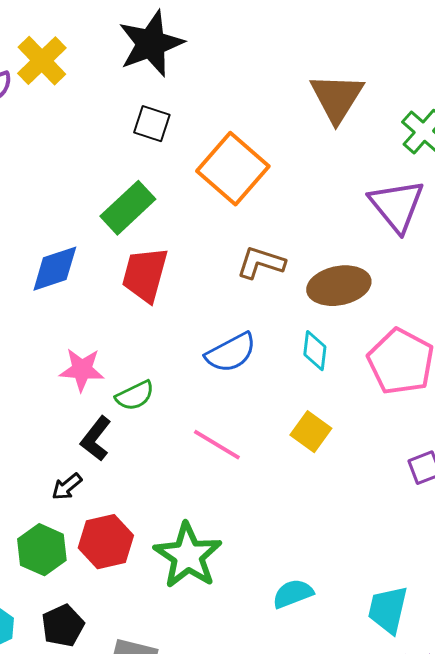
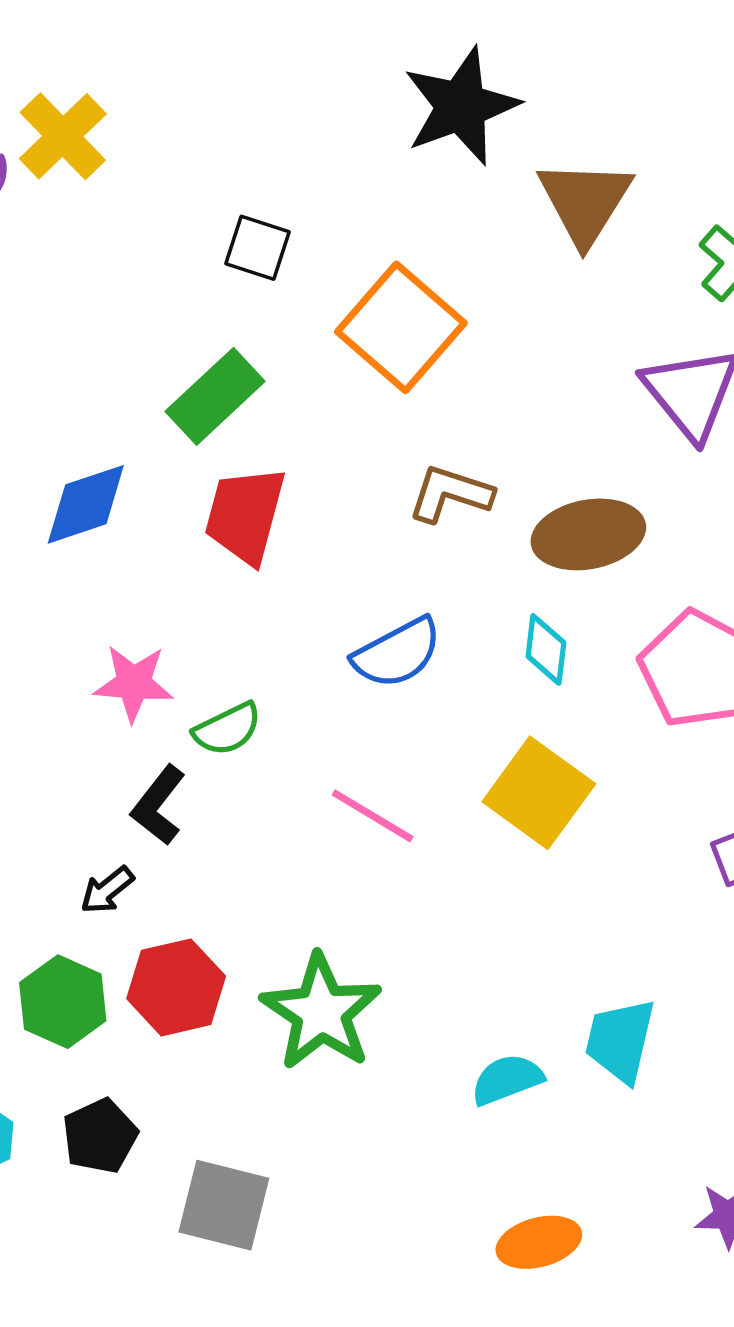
black star: (151, 44) -> (461, 106), moved
yellow square: (311, 432) -> (539, 793), size x1.5
cyan trapezoid: (388, 610) -> (620, 1041), moved

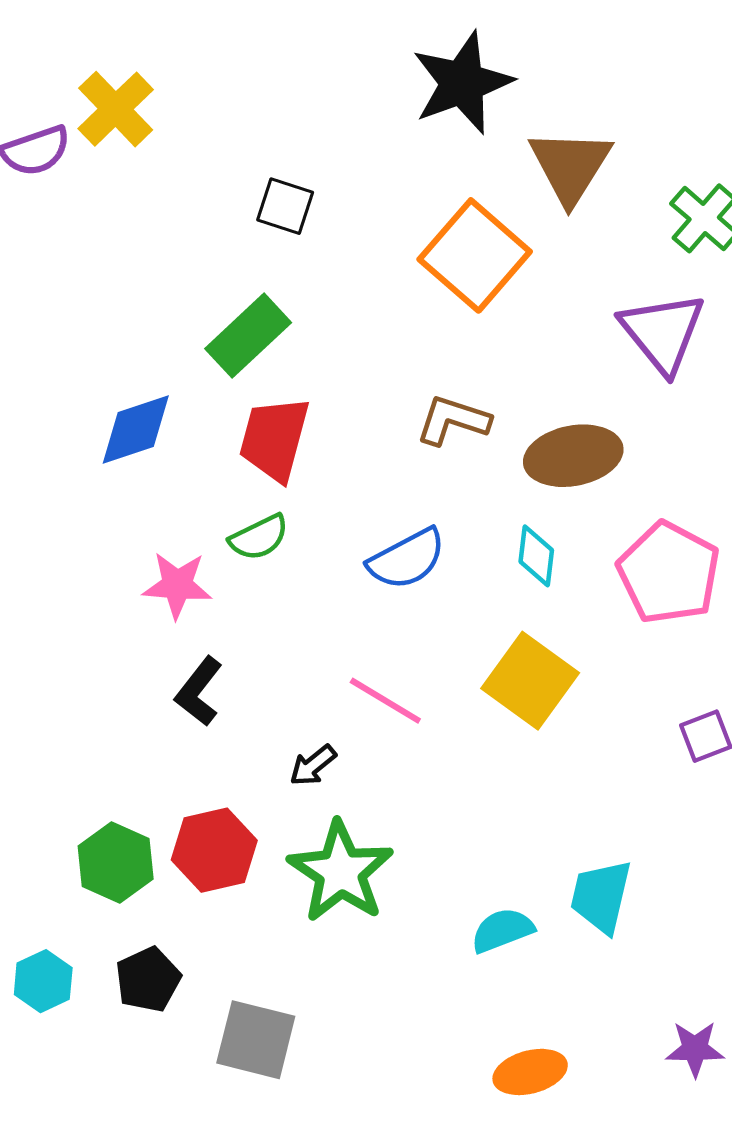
orange square: (401, 327) -> (475, 255), moved
green semicircle: (227, 729) -> (259, 537), moved
black arrow: (107, 890) -> (313, 765), moved

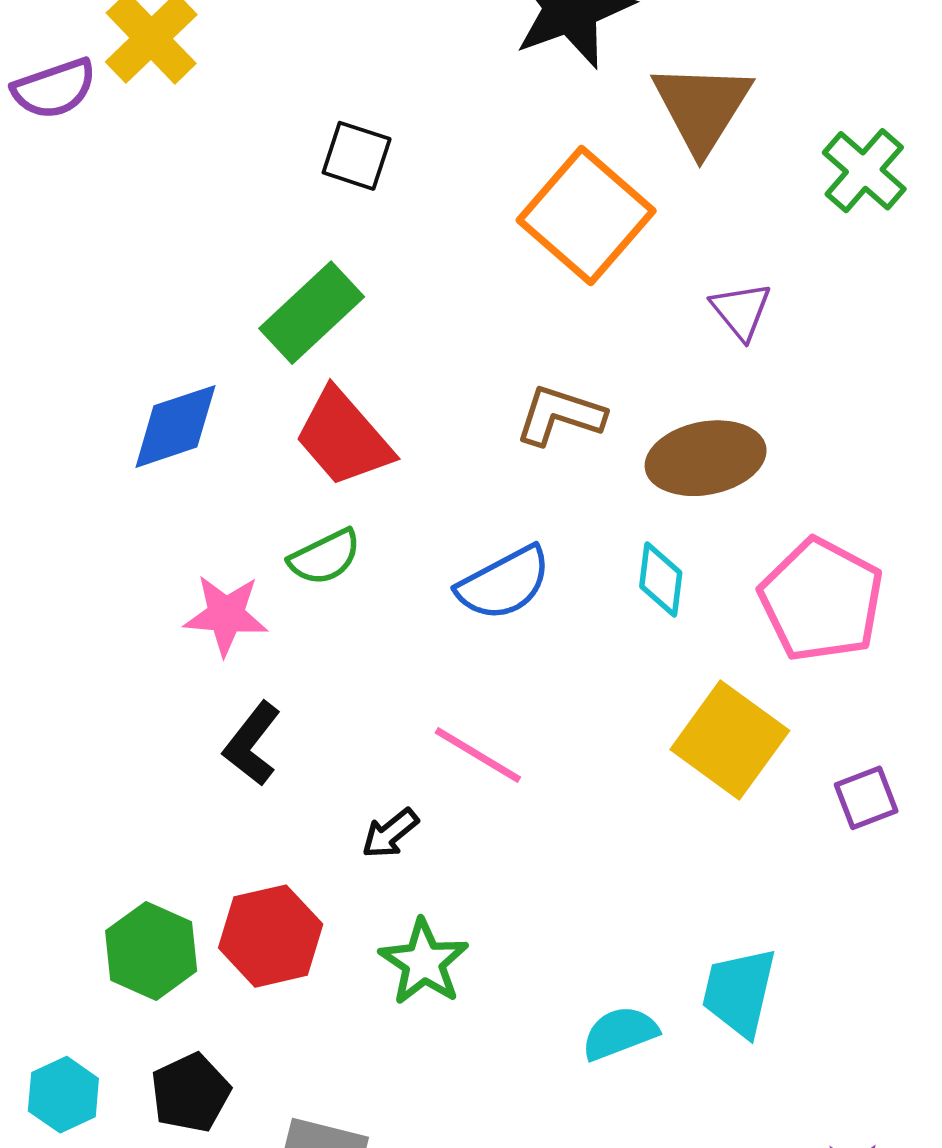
purple triangle: (663, 332) -> (741, 311), moved, size x0.6
red trapezoid: (274, 439) -> (343, 438), turned -56
yellow square: (530, 681) -> (730, 740), moved
green star: (341, 872) -> (424, 962), size x0.7

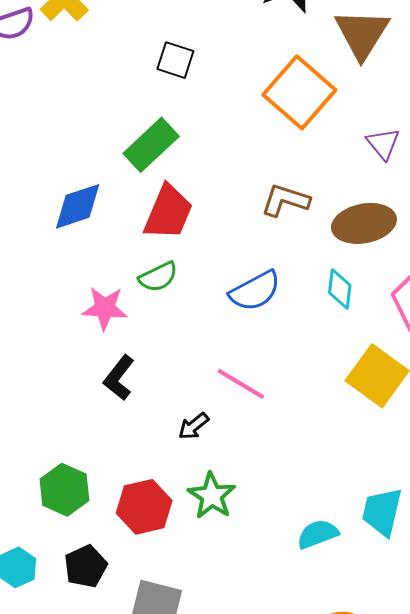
red trapezoid: (343, 438) -> (168, 212), turned -116
red hexagon: (271, 936) -> (144, 507), moved

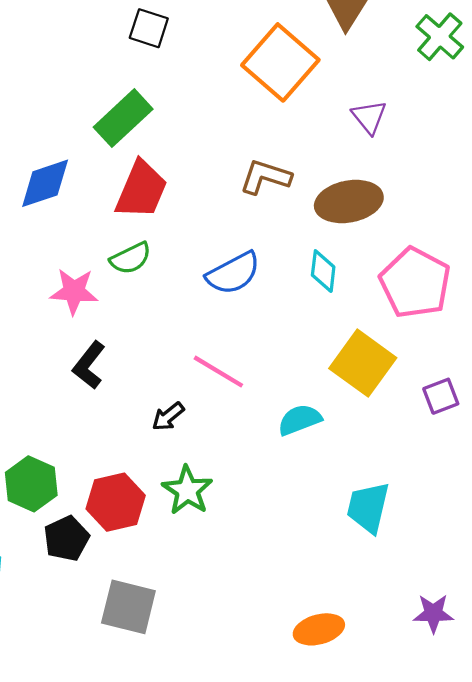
cyan semicircle: (318, 534) -> (300, 420), moved
black pentagon: (86, 566) -> (66, 538), moved

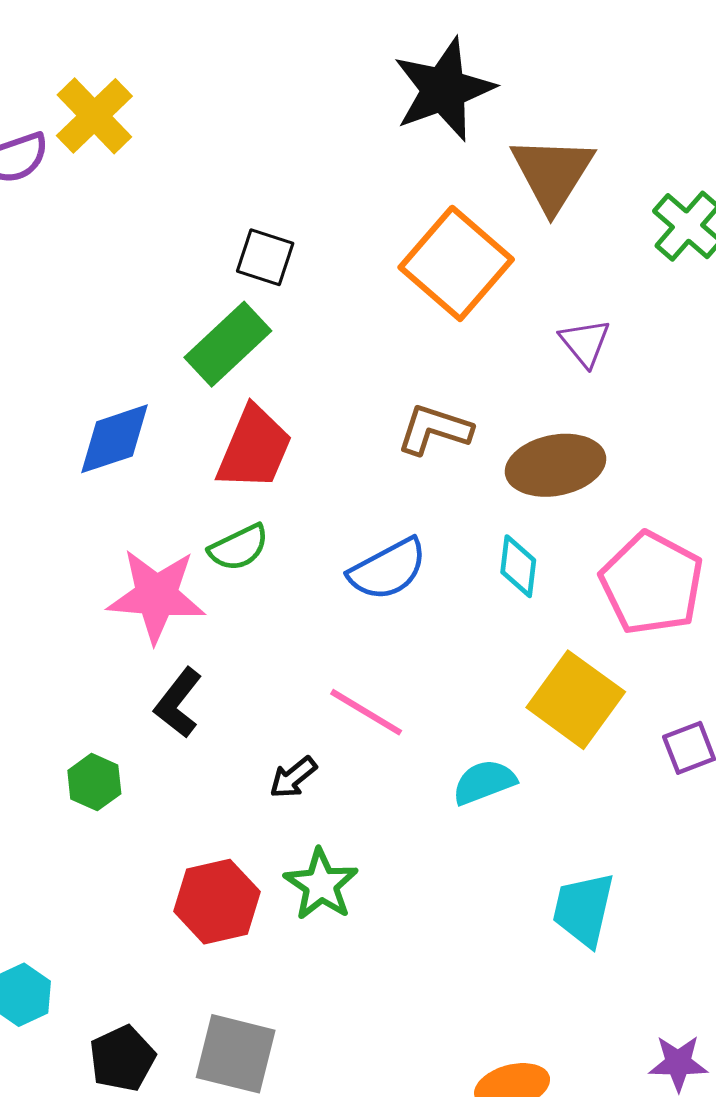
black square: (149, 28) -> (265, 257), moved
pink star: (74, 291) -> (156, 596), size x1.4
green hexagon: (31, 484) -> (94, 782), moved, size x0.7
black pentagon: (66, 538) -> (122, 1058), moved

